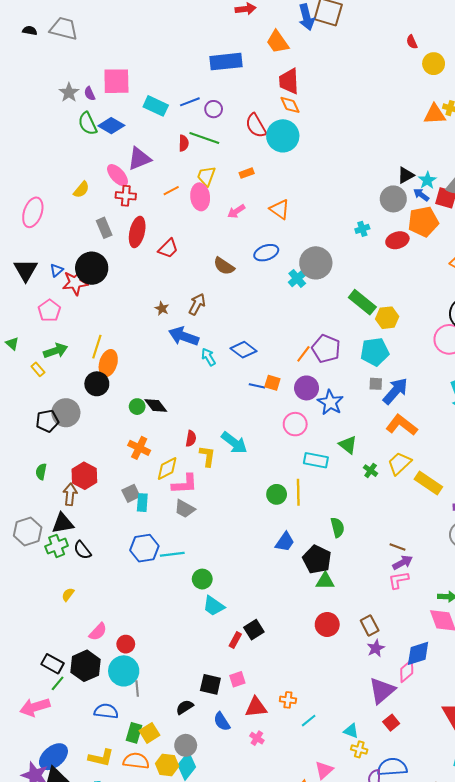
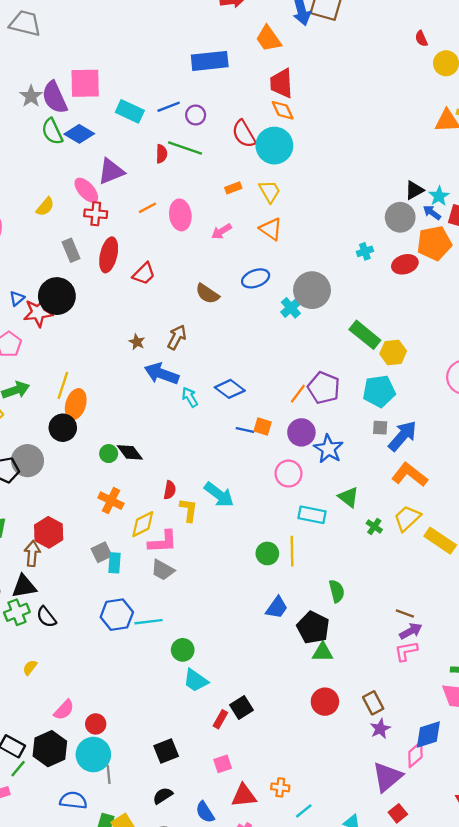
purple semicircle: (90, 94) -> (55, 97), size x2.0
yellow trapezoid: (206, 176) -> (270, 191), moved, turned 130
black square: (210, 684) -> (166, 751), moved, turned -35

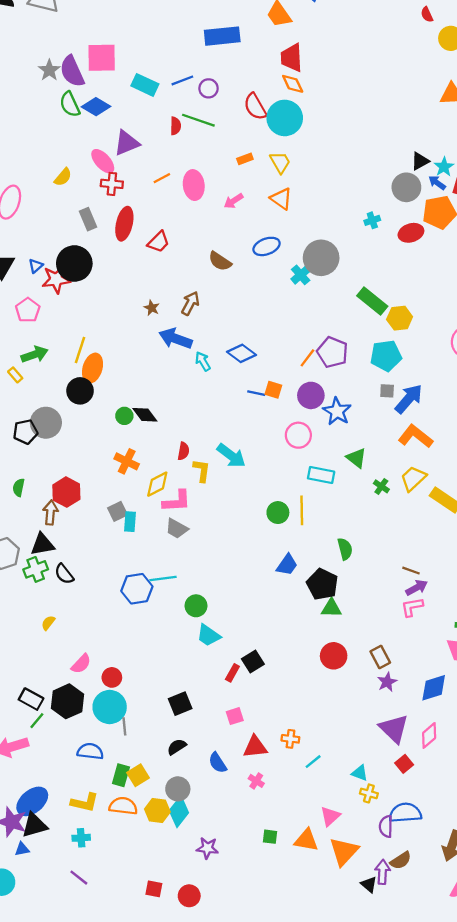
blue hexagon: (117, 615) -> (137, 589), moved
pink diamond: (415, 755) -> (429, 735), moved
purple triangle: (387, 777) -> (394, 729), turned -36

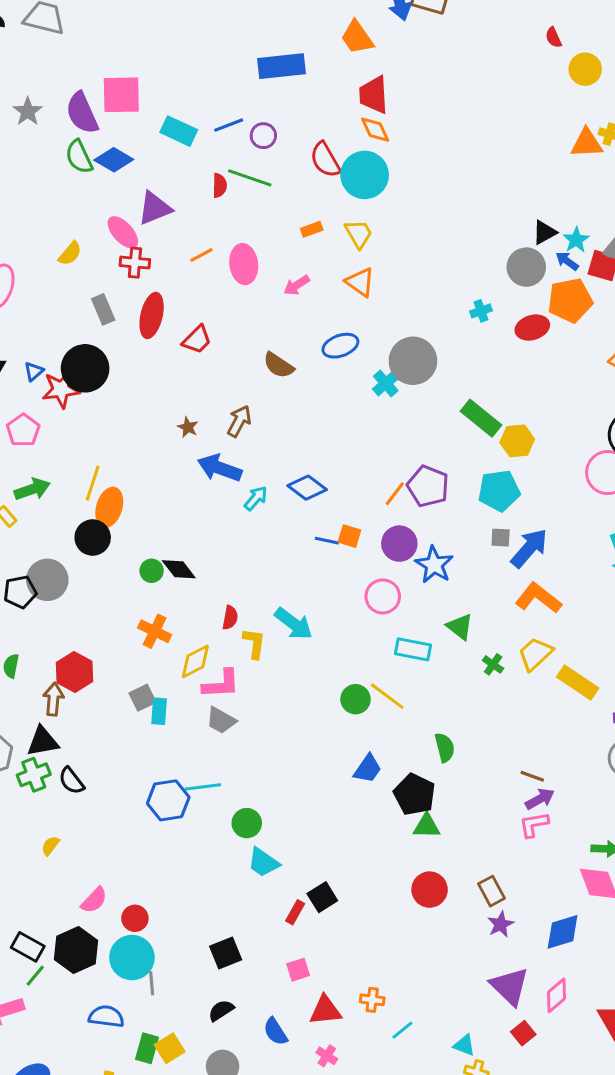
gray star: (49, 70) -> (28, 111), moved
cyan arrow: (203, 361) -> (256, 498), turned 72
yellow line: (302, 510) -> (387, 696), turned -52

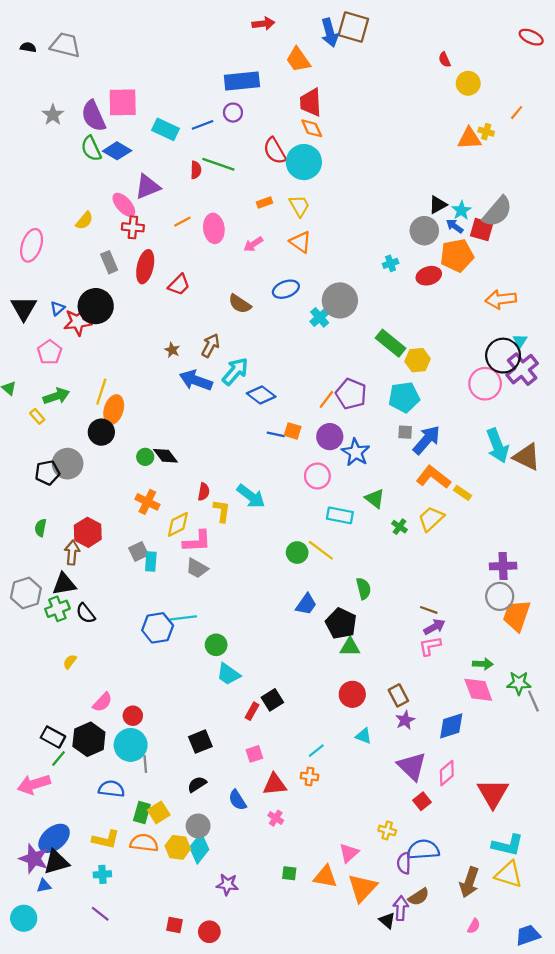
purple circle: (263, 136) -> (233, 113), moved
cyan arrow: (256, 498) -> (235, 371), moved, size x1.5
yellow rectangle: (578, 683) -> (463, 493), moved, size x0.6
cyan line: (402, 1030) -> (316, 751), moved
cyan triangle: (464, 1045) -> (364, 736), moved

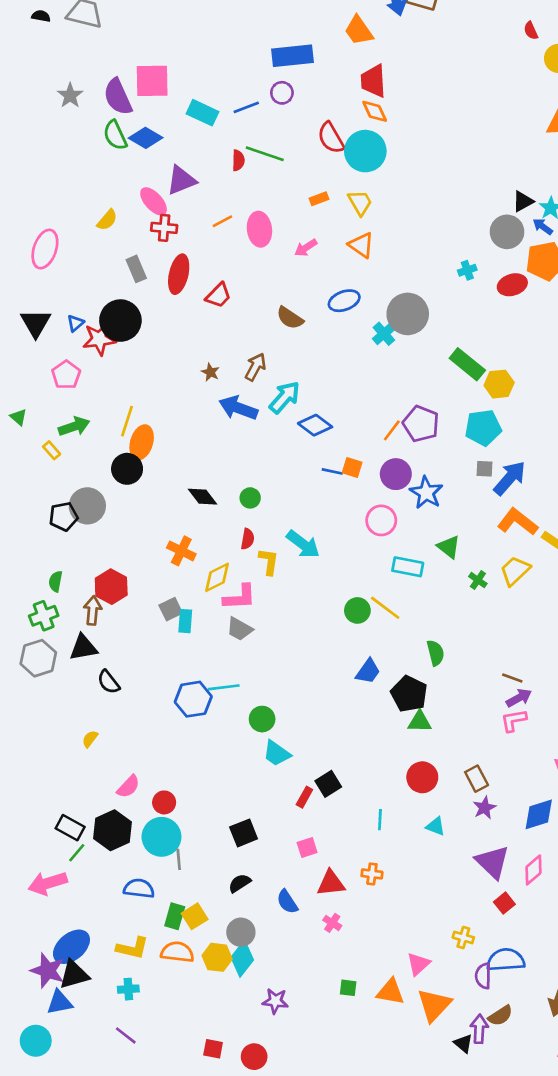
green circle: (145, 457) -> (250, 498), moved
green cross: (57, 609) -> (44, 616), moved
cyan line: (316, 751) -> (380, 820), moved, turned -48
blue triangle: (44, 886) -> (60, 1002), size x1.5

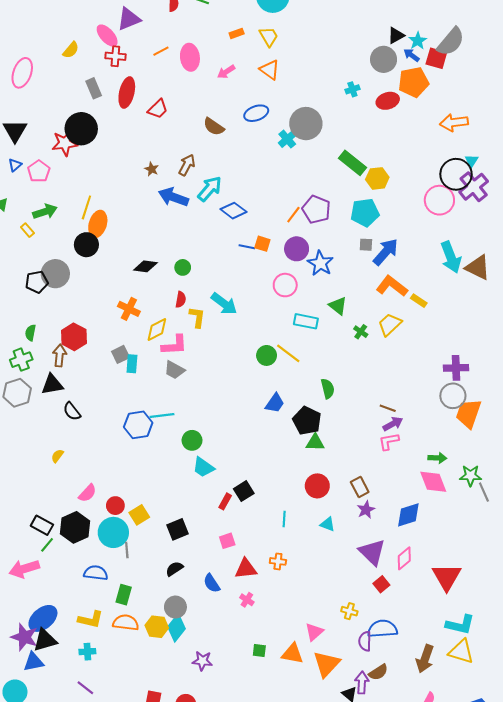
blue triangle: (75, 323) -> (15, 165), moved
black diamond: (203, 497) -> (145, 266), turned -45
yellow square: (195, 916) -> (139, 515), moved

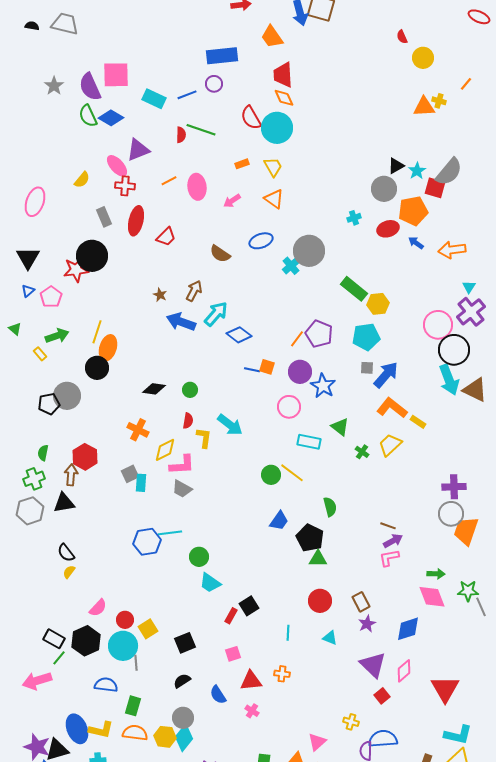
blue arrow: (411, 55) -> (416, 243), moved
black circle: (456, 174) -> (454, 350), moved
black semicircle: (72, 411) -> (66, 553), moved
blue ellipse: (43, 618) -> (77, 729), moved, turned -72

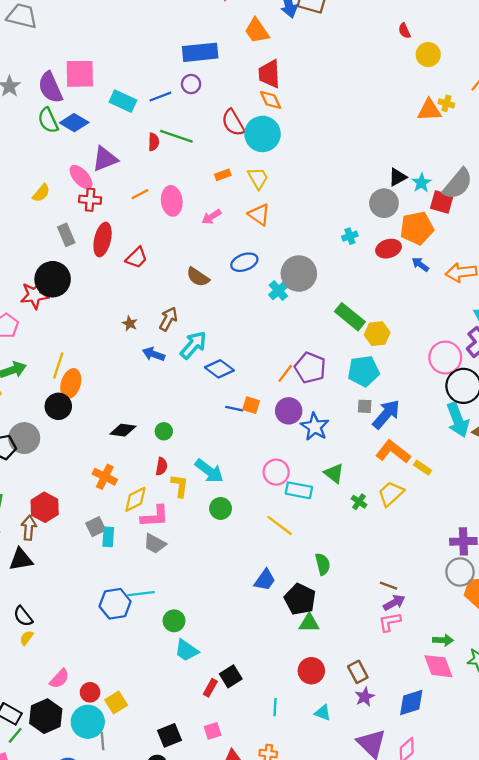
blue arrow: (181, 322) -> (154, 354), size x0.7
pink circle: (289, 407) -> (276, 472), moved
green circle: (271, 475) -> (221, 508), moved
black square: (185, 643) -> (169, 735), moved

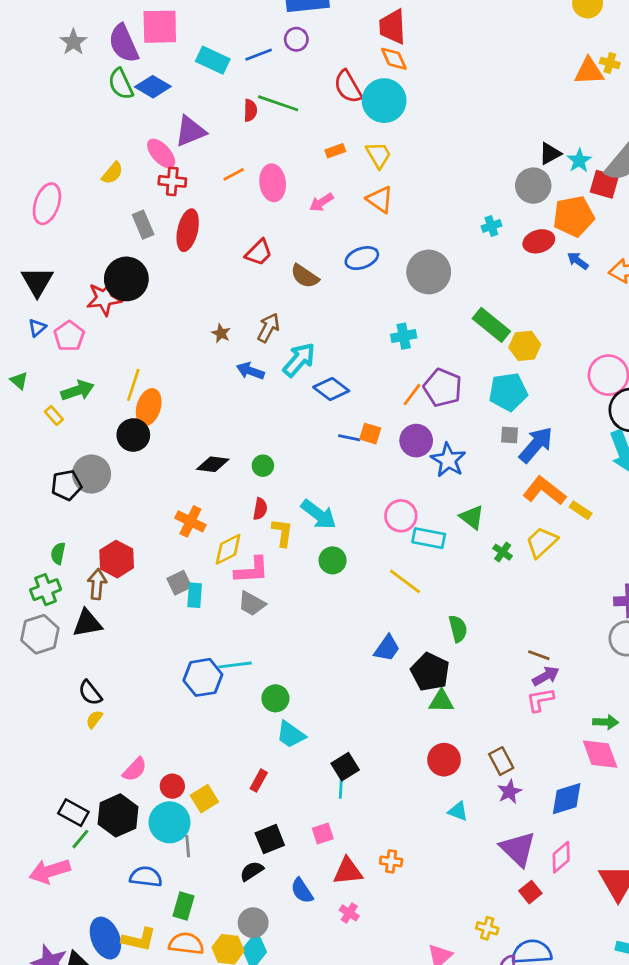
red trapezoid: (137, 258) -> (259, 252), moved
cyan cross: (278, 291) -> (404, 336), moved, turned 30
red rectangle: (210, 688) -> (259, 781), moved
cyan line: (275, 707) -> (341, 788), moved

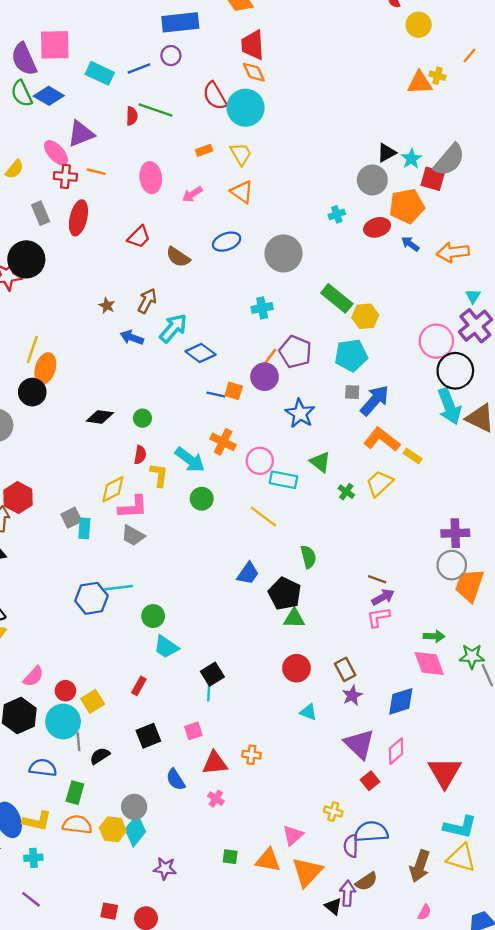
orange line: (234, 174) -> (96, 172), moved, turned 42
purple circle: (416, 441) -> (265, 377), moved
orange cross: (190, 521) -> (223, 442), moved
black semicircle: (252, 871) -> (100, 756), moved

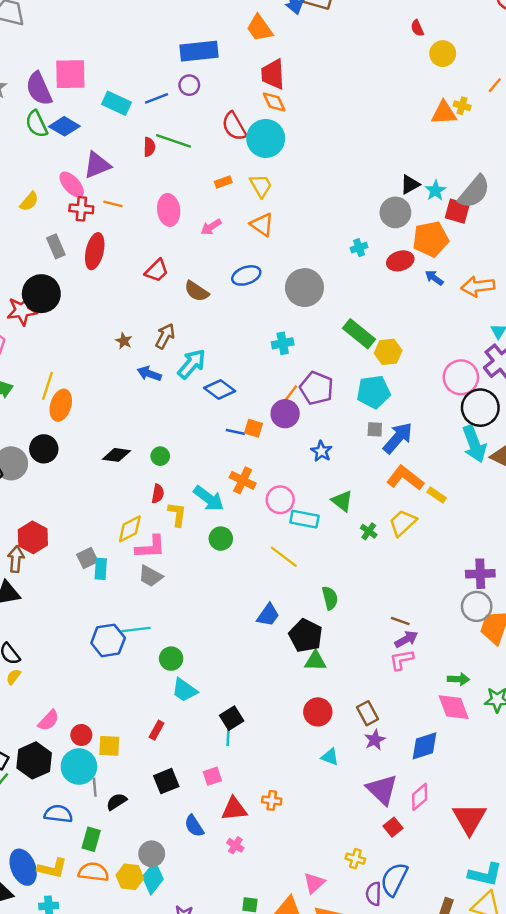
black circle: (32, 392) -> (44, 449), moved
blue star: (300, 413) -> (321, 451), size x0.7
yellow square: (93, 701) -> (109, 746), turned 35
blue semicircle: (371, 832) -> (394, 879), turned -60

